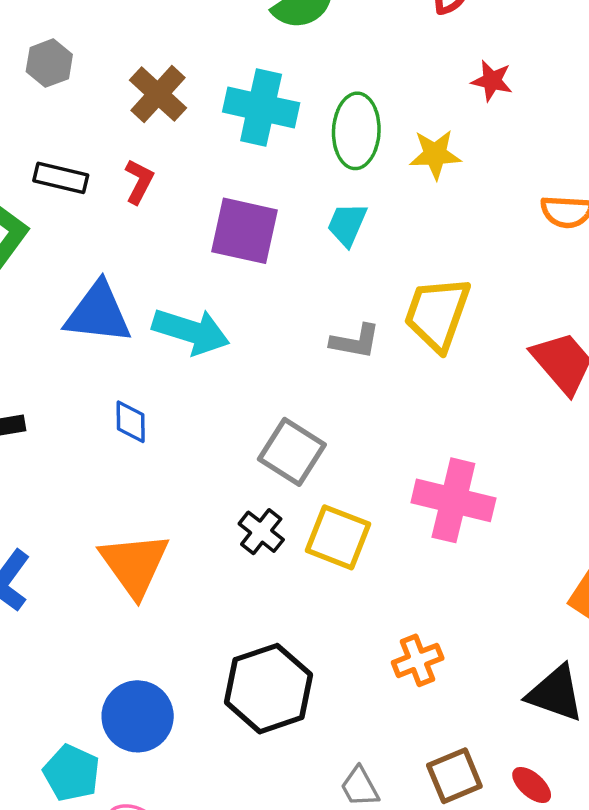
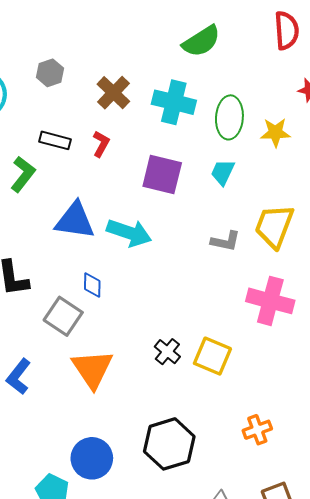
gray square: (292, 452) -> (63, 316), moved
pink cross: (453, 500) -> (270, 301), moved

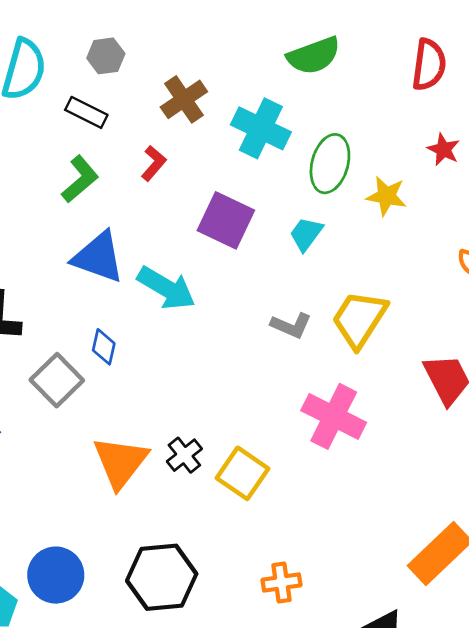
black rectangle: (55, 140) -> (86, 112), moved
green L-shape: (23, 174) -> (80, 179), moved
orange triangle: (92, 369) -> (120, 462), moved

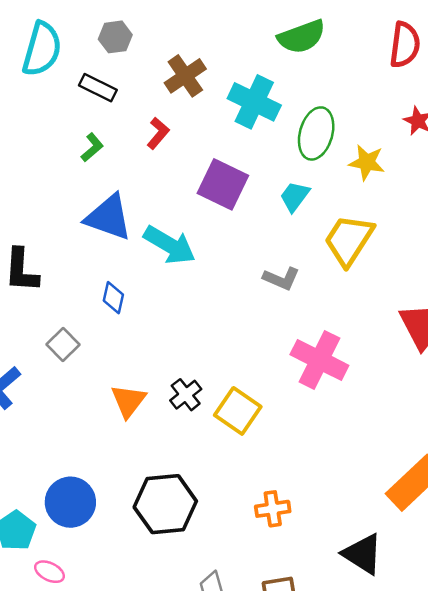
green L-shape: (80, 179) -> (92, 147), size x0.7
yellow trapezoid: (359, 319) -> (349, 240), moved
gray square: (57, 380) -> (63, 344), moved, size x0.7
orange triangle: (120, 462) -> (128, 401), size x0.7

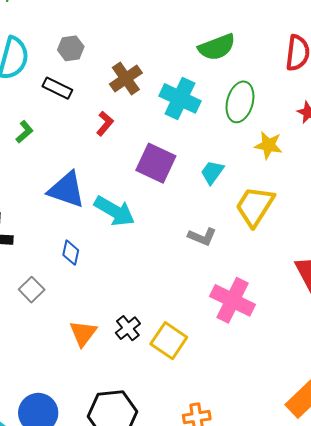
green ellipse: (316, 133) -> (240, 102), moved
green L-shape: (92, 147) -> (24, 132), moved

